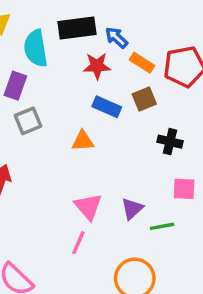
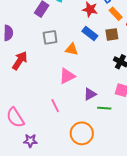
gray square: (28, 121) -> (50, 37), moved
pink triangle: (88, 207) -> (67, 76), moved, turned 30
pink line: (78, 243) -> (55, 106), turned -64

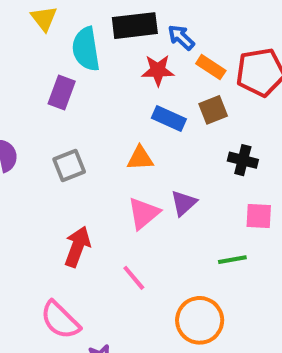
gray square: (50, 37) -> (69, 165), moved
red arrow: (20, 61) -> (77, 247), moved
purple triangle: (90, 94) -> (184, 203), moved

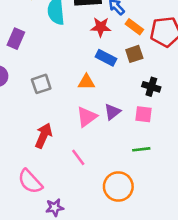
purple rectangle: (62, 92) -> (16, 39), moved
pink square: (259, 216) -> (143, 114), moved

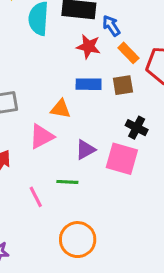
blue rectangle: (106, 58) -> (89, 84), turned -36
pink square: (143, 114) -> (122, 159), size x1.5
pink triangle: (87, 117) -> (42, 136), moved
green line: (141, 149) -> (67, 182), moved

